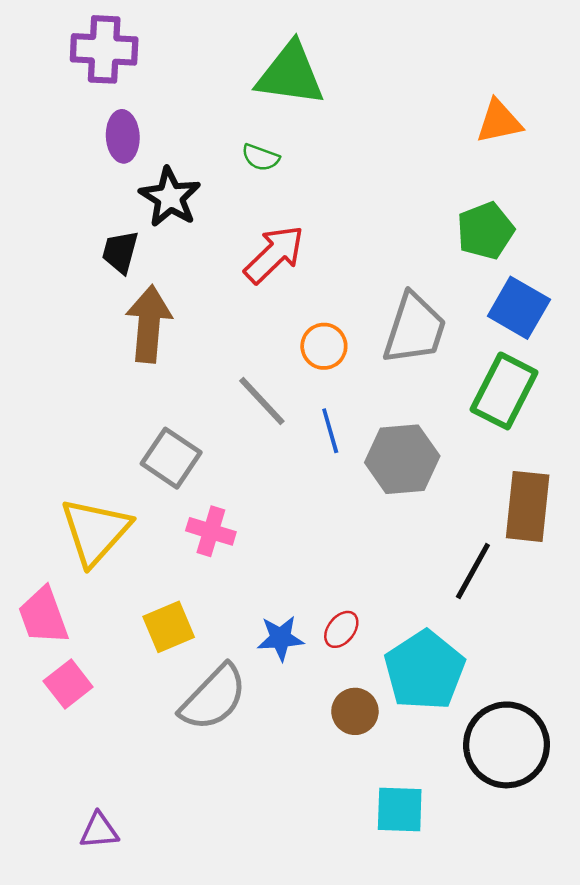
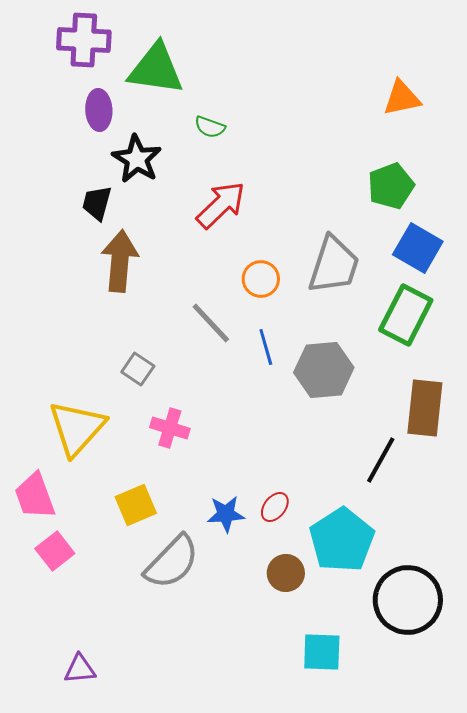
green triangle: (290, 74) -> (156, 69), moved
gray square: (171, 458) -> (138, 369), size x0.7

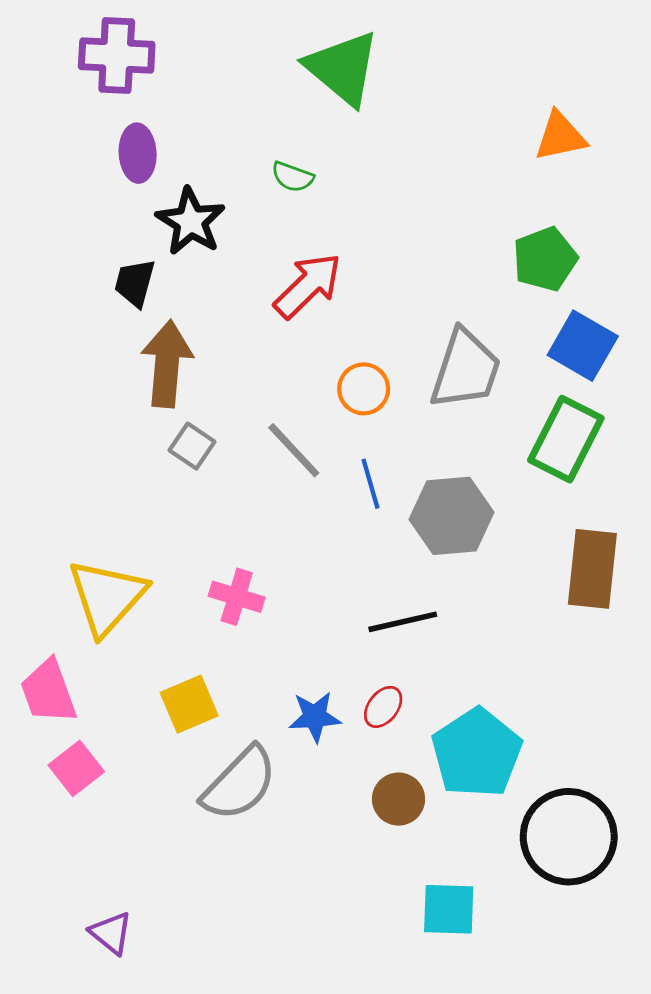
green triangle: (156, 69) -> (343, 68), moved, turned 32
gray square: (138, 369) -> (192, 446), moved
black line: (381, 460) -> (403, 622), moved, turned 48
purple triangle: (80, 669) -> (111, 933), turned 44

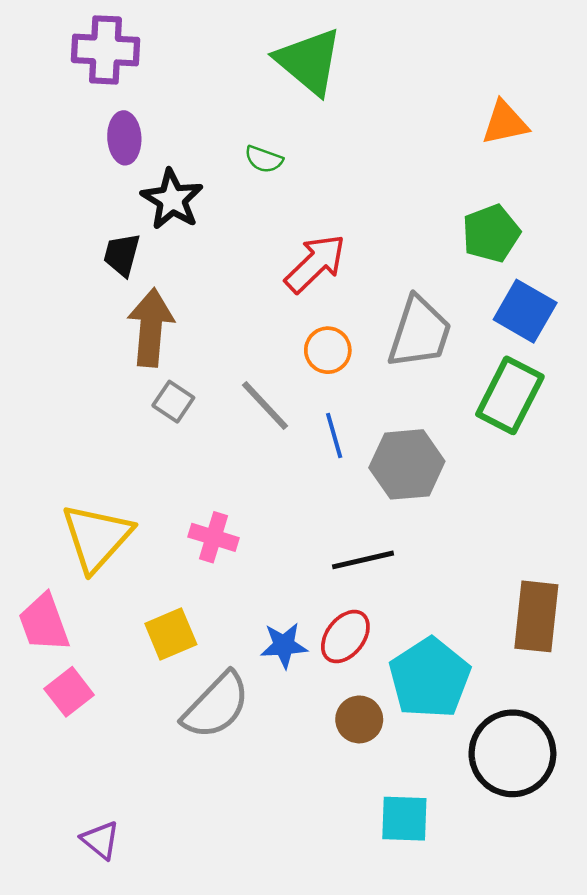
red arrow: (308, 286) -> (315, 263), moved
brown rectangle: (592, 569) -> (536, 616), moved
red ellipse: (383, 707) -> (345, 637), size x1.4

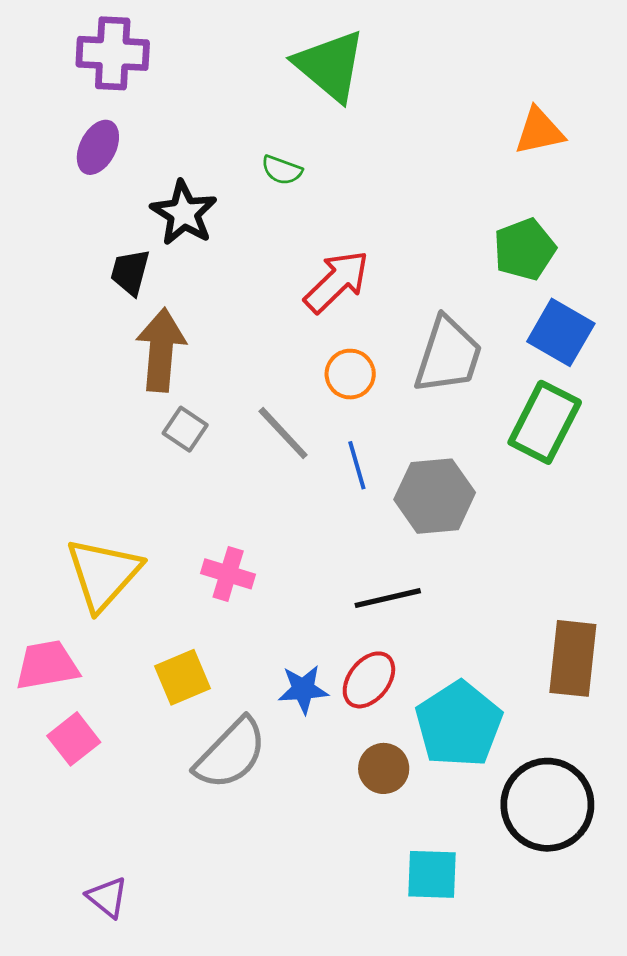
purple ellipse: (124, 138) -> (98, 147), moved, turned 30
pink trapezoid: (44, 623) -> (47, 665), turned 100

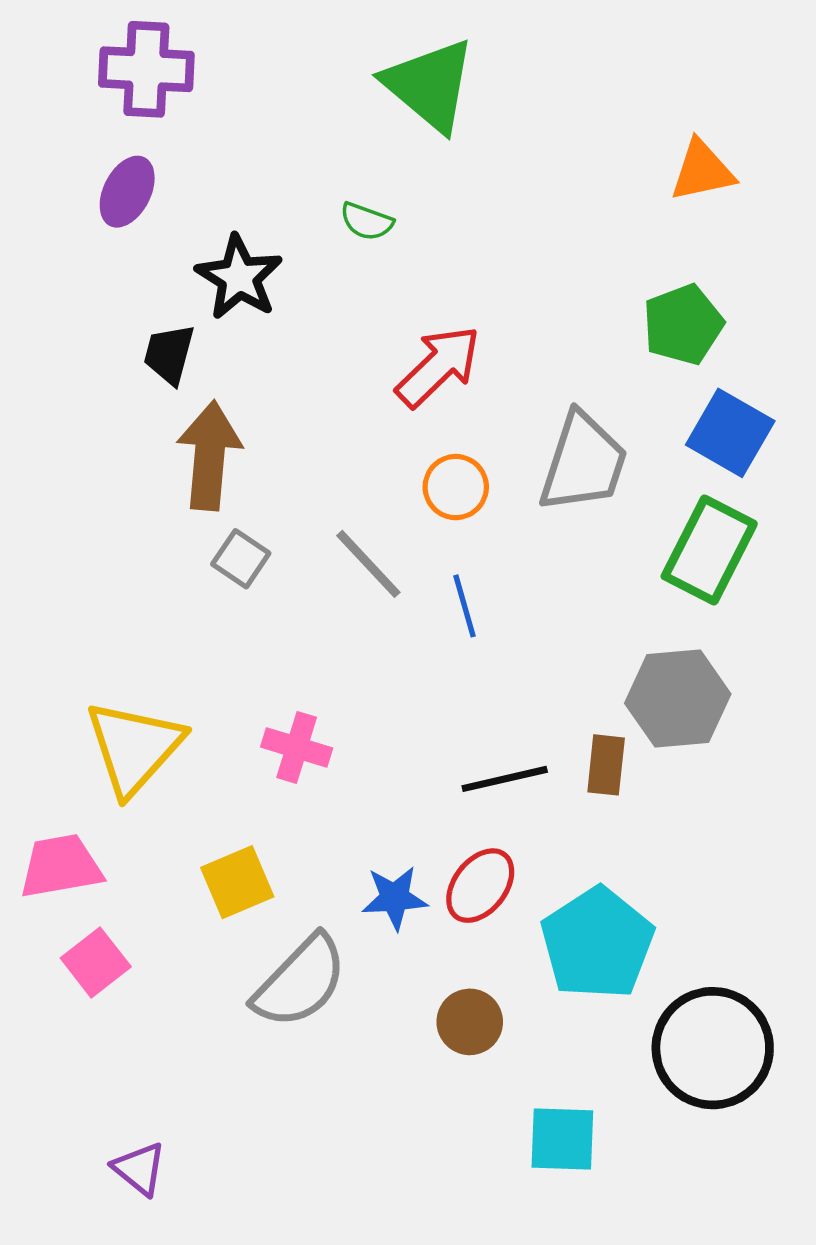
gray hexagon: (435, 496) -> (678, 699), moved
brown rectangle: (573, 658) -> (606, 765), moved, size x0.6
brown circle: (384, 768) -> (470, 1022), moved

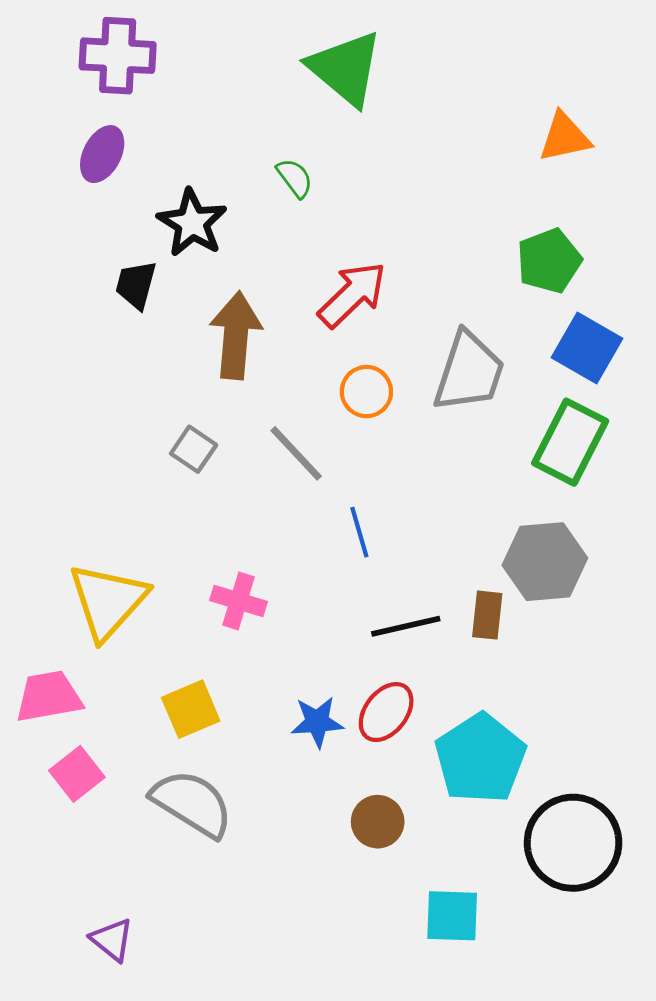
green semicircle: (367, 221) -> (295, 178), turned -147
brown arrow: (209, 456) -> (236, 335), moved
blue line: (464, 606) -> (359, 532), moved
gray semicircle: (300, 982) -> (192, 803), moved, turned -102

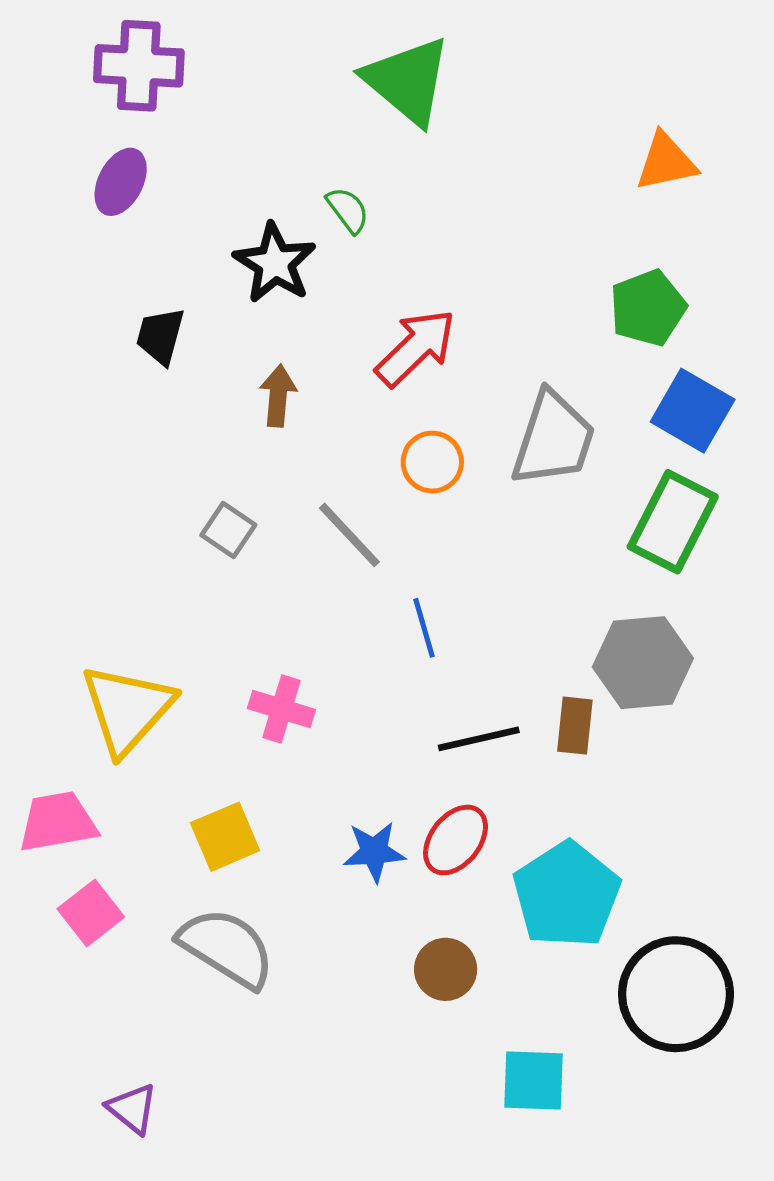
black star: (192, 223) -> (275, 263), moved
brown arrow: (236, 335) -> (278, 396), size x0.6

